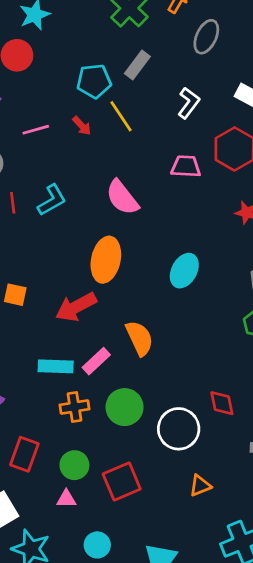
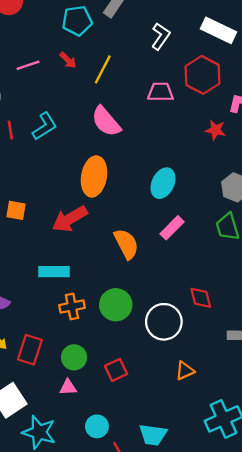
yellow line: (121, 116) -> (103, 69), moved, turned 64
pink rectangle: (96, 361) -> (172, 228), moved
red square: (122, 481) -> (116, 370), size x0.7

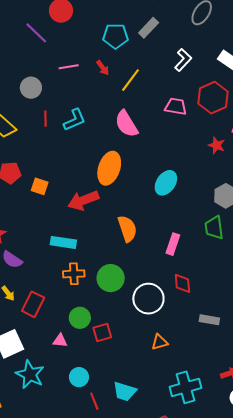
pink rectangle: (172, 228) -> (173, 244), moved, turned -35
green circle: (74, 357) -> (80, 318), moved

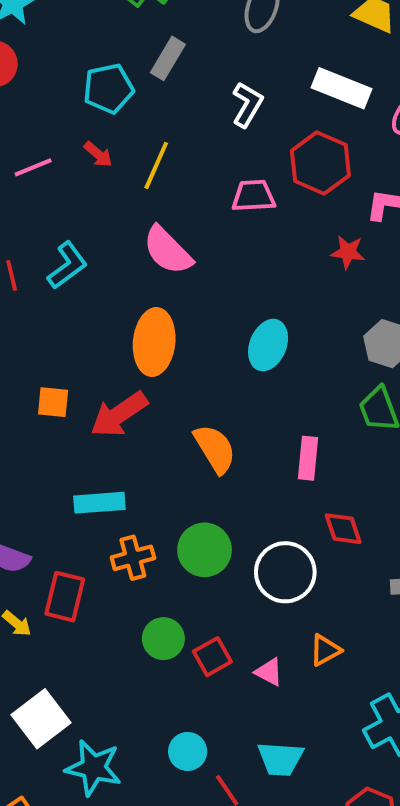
orange square: (40, 186) -> (53, 402), moved
red rectangle: (33, 304) -> (65, 597), moved
pink triangle: (60, 341) -> (269, 672), moved, turned 35

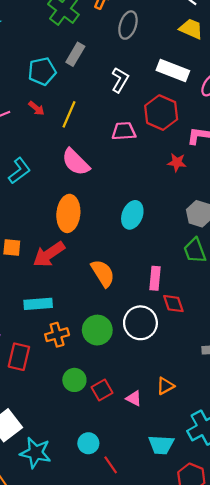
red diamond: (343, 529) -> (173, 304), moved
white circle: (285, 572) -> (140, 323), moved
cyan trapezoid: (280, 759) -> (161, 445), moved

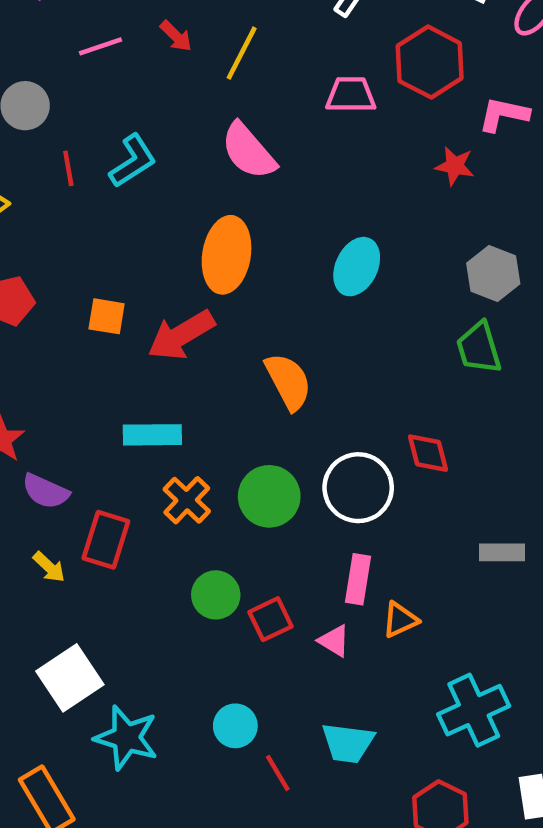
pink rectangle: (155, 278) -> (358, 579), moved
orange cross: (57, 335) -> (187, 500), turned -35
cyan trapezoid: (161, 445) -> (348, 743), moved

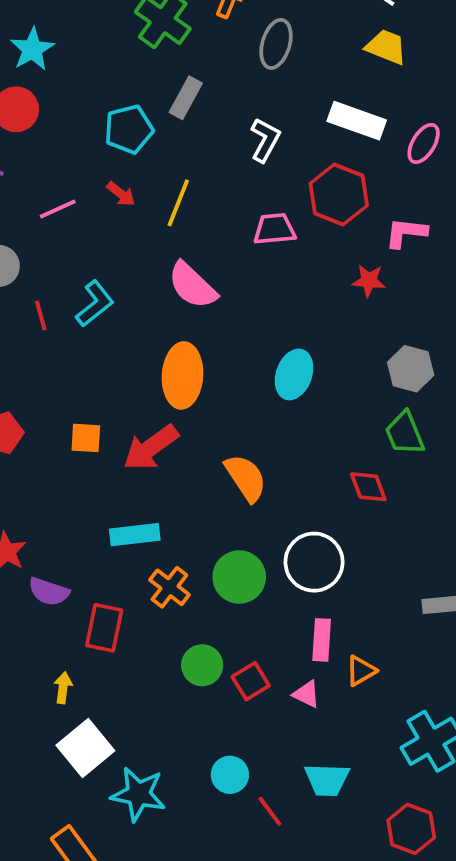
red diamond: (428, 453) -> (368, 487), moved
yellow arrow: (49, 567) -> (63, 688), moved, turned -120

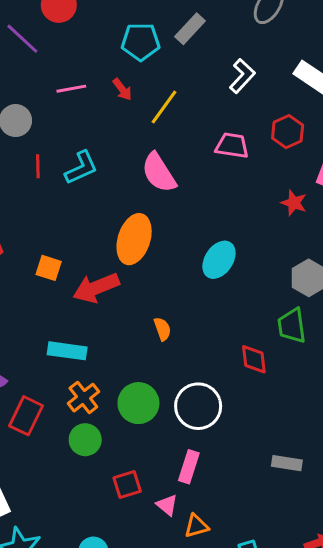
red hexagon: (339, 195) -> (288, 132), size x0.7
orange semicircle: (246, 478) -> (162, 329), size x0.6
green circle: (202, 665) -> (85, 440), moved
orange triangle: (361, 671) -> (196, 526), moved

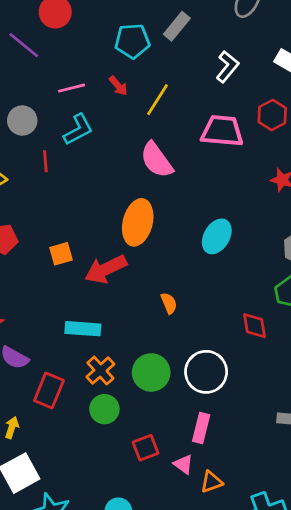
pink trapezoid: (232, 146) -> (222, 131), size x1.4
cyan L-shape: (81, 168) -> (78, 130), moved
orange square: (49, 268) -> (61, 254), turned -30

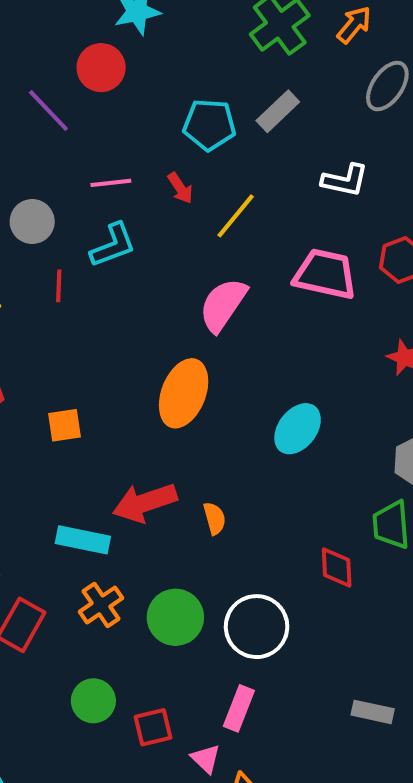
white L-shape: (227, 67) -> (345, 180), turned 56
pink semicircle: (157, 160) -> (223, 305), turned 63
red arrow: (106, 269) -> (145, 503), moved
green circle: (104, 409) -> (93, 701), moved

